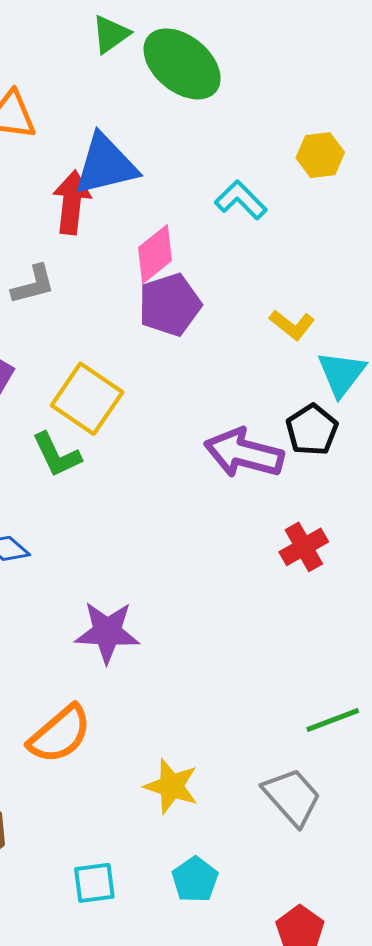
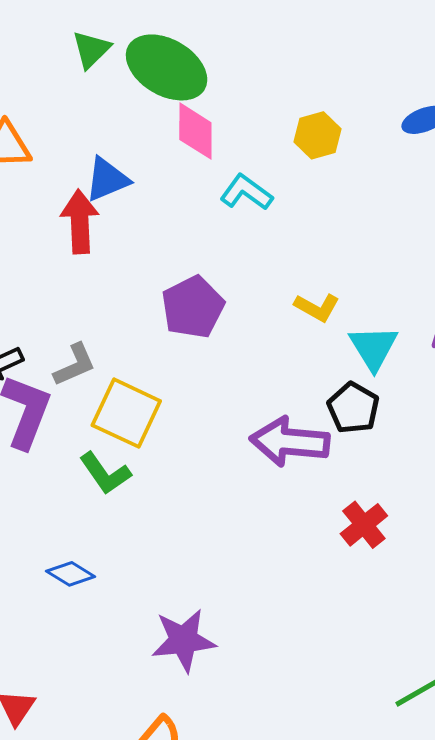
blue triangle: (105, 165) -> (107, 179), size x0.7
pink diamond: (155, 254) -> (195, 131), moved, turned -42
gray L-shape: (33, 285) -> (75, 365), moved

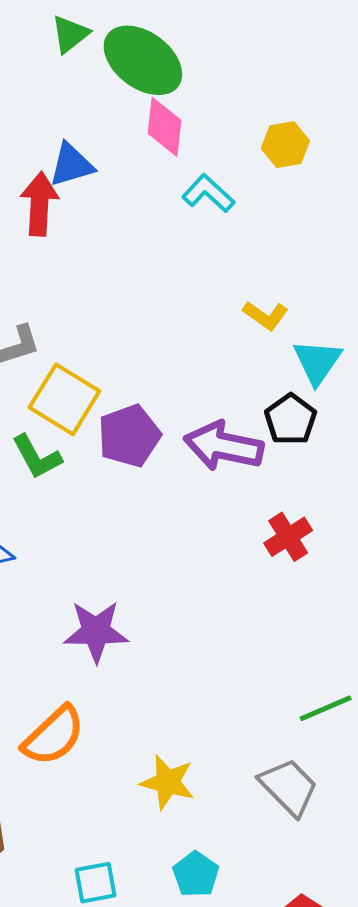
purple pentagon: (193, 307) -> (129, 436), moved

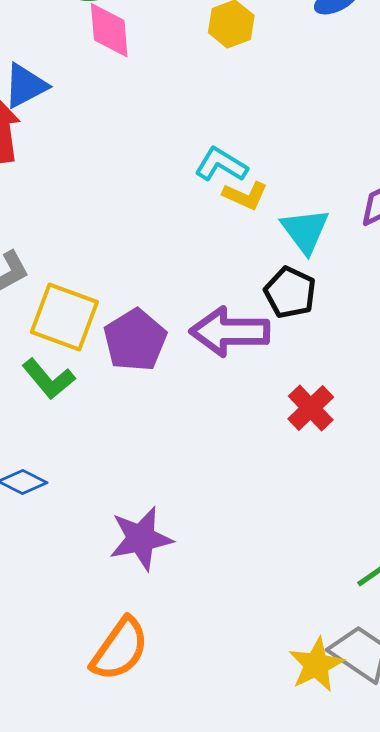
cyan L-shape: (208, 193) -> (221, 165), moved
yellow star: (168, 782) -> (316, 665), moved, turned -30

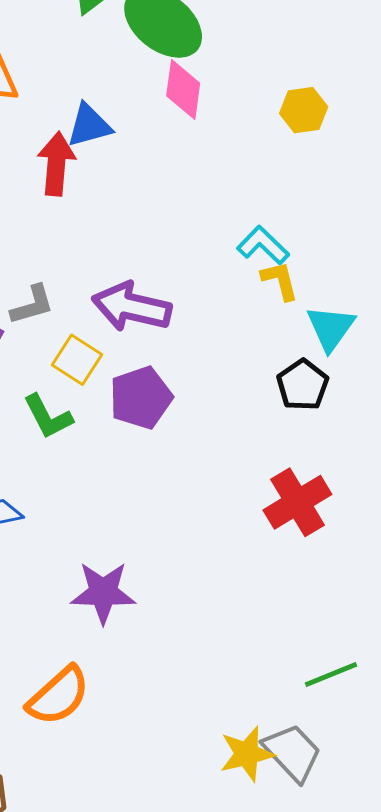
yellow L-shape: (245, 195) -> (280, 281), turned -141
yellow square: (64, 317) -> (77, 360), size x0.7
purple arrow: (230, 332) -> (132, 307), moved
red cross: (311, 408) -> (297, 502), size x1.4

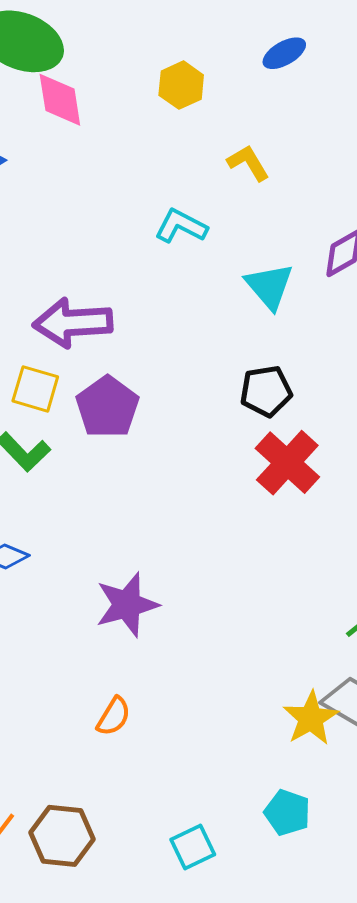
yellow L-shape: (280, 281) -> (248, 163), moved
black pentagon: (303, 385) -> (266, 391), moved, turned -30
orange semicircle: (58, 696) -> (114, 716), size x0.6

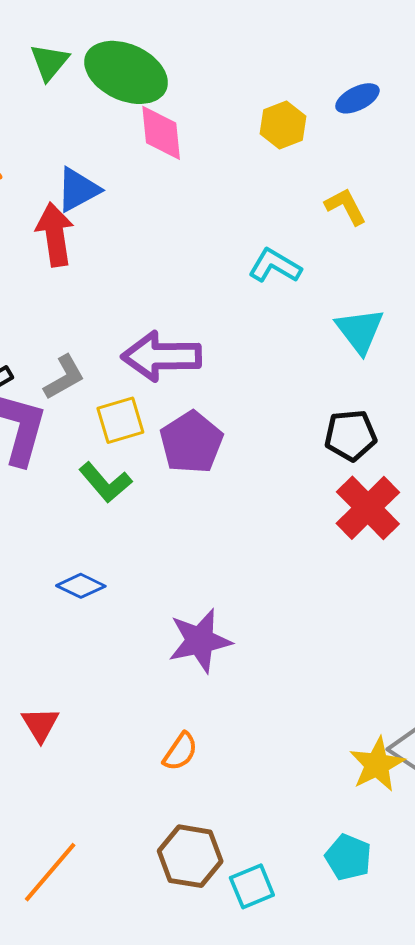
blue ellipse: (284, 53) -> (357, 98), moved
yellow square: (35, 389) -> (120, 420), turned -36
brown hexagon: (62, 836) -> (190, 856), moved

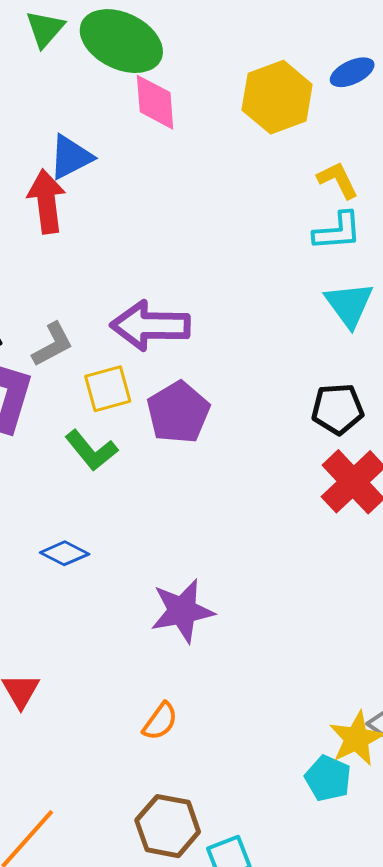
yellow hexagon: (283, 125) -> (277, 97), size x1.5
cyan L-shape: (275, 266) -> (337, 231), moved, turned 144
cyan pentagon: (348, 857) -> (328, 778), moved

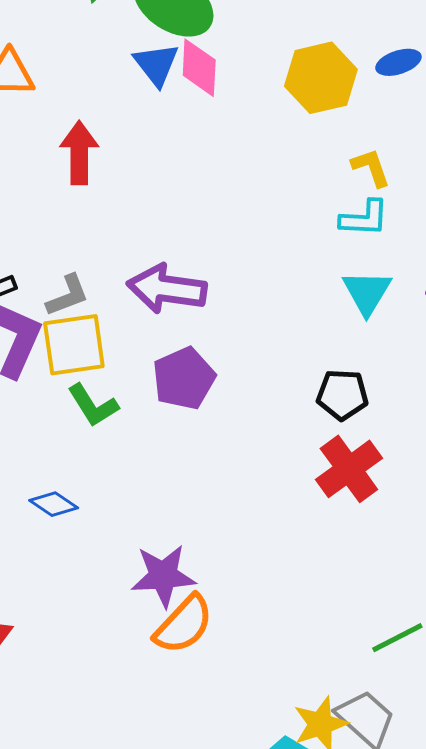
blue triangle: (71, 157) -> (156, 64), moved, turned -48
yellow square: (108, 389) -> (74, 345), moved, size x1.4
orange semicircle: (160, 721) -> (184, 625), moved, size x1.6

